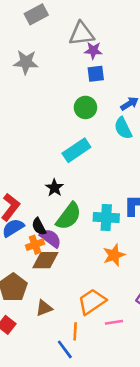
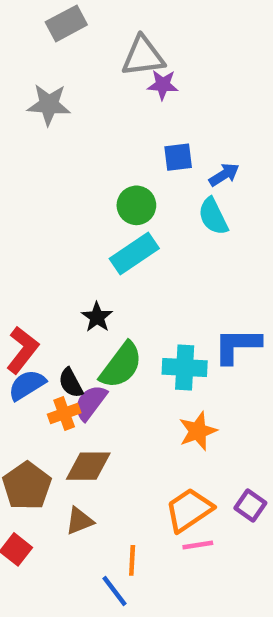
blue square: (96, 74) -> (178, 157), moved
green circle: (85, 107) -> (136, 205), moved
purple semicircle: (51, 238) -> (90, 403), turned -90
brown diamond: (45, 260) -> (88, 466), moved
orange trapezoid: (92, 302) -> (189, 510), moved

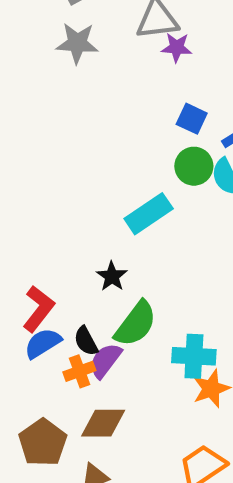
gray star: (49, 105) -> (77, 43), moved
blue square: (178, 157) -> (192, 119), turned 32
green circle: (136, 205) -> (194, 166), moved
cyan cross: (185, 367) -> (194, 356), moved

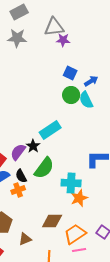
cyan rectangle: (149, 214) -> (50, 130), moved
purple semicircle: (105, 361) -> (18, 152), moved
brown diamond: (103, 423) -> (52, 221), moved

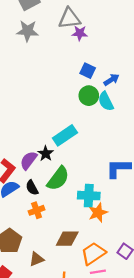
orange cross: (18, 190) -> (37, 210), moved

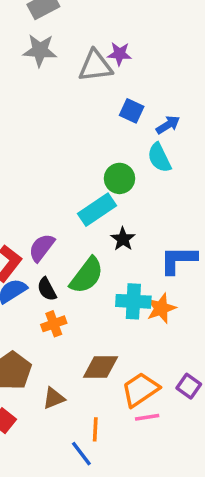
gray triangle: (69, 18) -> (95, 66), moved
green circle: (89, 96) -> (119, 178), moved
black star: (46, 154) -> (123, 239), moved
orange star: (98, 213) -> (161, 308), moved

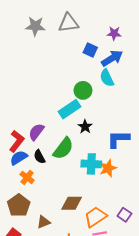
gray star: (40, 50) -> (35, 26), moved
purple star: (119, 54) -> (114, 33), moved
blue arrow: (168, 125) -> (112, 58), size x1.5
orange cross: (54, 324) -> (27, 177), moved, turned -32

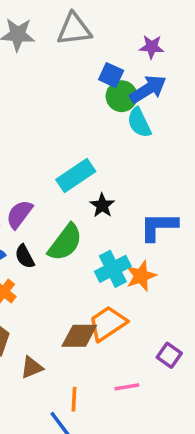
green circle: (83, 90) -> (122, 96), moved
cyan cross: (91, 164) -> (113, 269), turned -30
orange trapezoid: (95, 217) -> (107, 323), moved

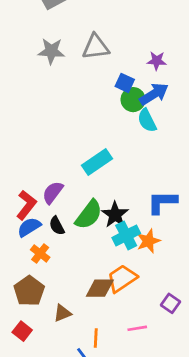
black star: (102, 205) -> (115, 215), moved, size x1.4

